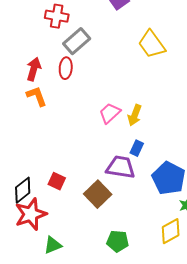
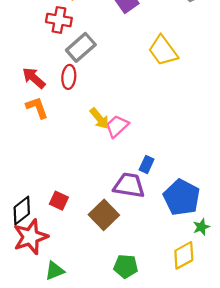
red arrow: (34, 69) -> (34, 78), turned -65
yellow arrow: (135, 115) -> (99, 119), moved, turned -60

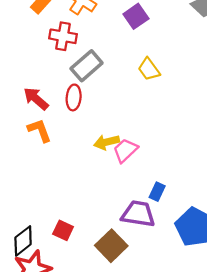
yellow trapezoid: (163, 51) -> (149, 69), moved, size x0.7
yellow arrow: (99, 119) -> (107, 142), turned 115

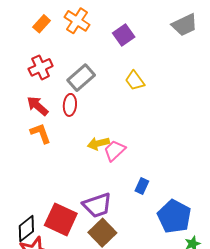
red cross: (63, 36) -> (41, 67), moved, turned -35
purple trapezoid: (138, 214) -> (97, 205), moved, turned 152
red square: (63, 230) -> (61, 219), size x1.8

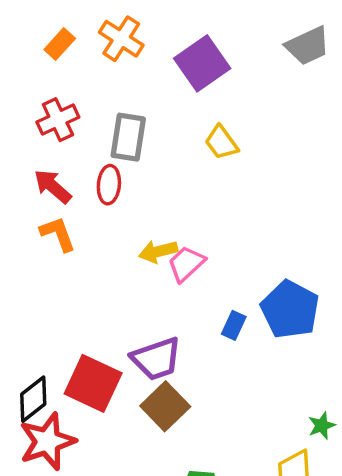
purple square: (124, 35) -> (202, 63), size x1.4
gray rectangle: (81, 78) -> (128, 137), turned -40
blue pentagon: (174, 216) -> (290, 310), moved

